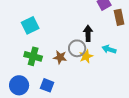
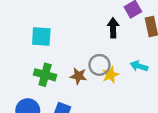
cyan square: (30, 25) -> (41, 36), turned 30
black arrow: (88, 33) -> (113, 28), moved

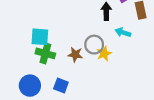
cyan square: (41, 36) -> (40, 37), moved
cyan arrow: (139, 66) -> (123, 32), moved

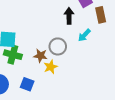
cyan arrow: (123, 32) -> (84, 35), turned -64
yellow star: (104, 53) -> (51, 67), moved

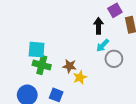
cyan arrow: (84, 35) -> (103, 45), moved
gray circle: (58, 46) -> (114, 59), moved

